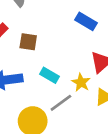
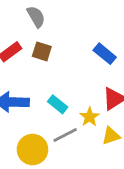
brown square: (28, 42) -> (42, 51), moved

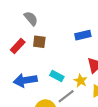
blue rectangle: (105, 54) -> (83, 35), turned -42

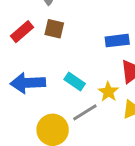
blue rectangle: (83, 35) -> (117, 41), moved

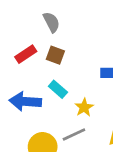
cyan rectangle: (75, 82) -> (58, 89), moved
yellow star: (108, 92) -> (84, 107), moved

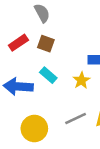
yellow star: (84, 107) -> (81, 80), moved
gray line: (74, 135) -> (76, 118), moved

